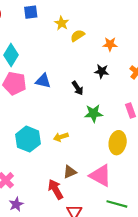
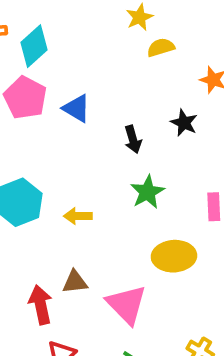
green star: (93, 113) -> (147, 192), turned 30
yellow ellipse: (118, 143) -> (174, 256), turned 60

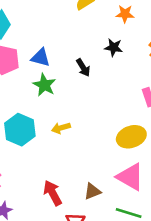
green star: (147, 192) -> (44, 85), moved
brown triangle: (75, 282) -> (92, 191), moved
pink triangle: (127, 304) -> (130, 177), moved

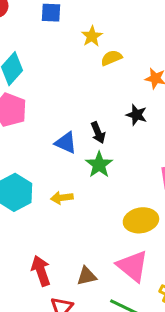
blue triangle: (40, 58) -> (66, 143), moved
green star: (44, 85) -> (99, 165), moved

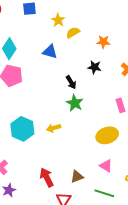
blue triangle: (66, 143) -> (50, 52), moved
pink triangle: (133, 266) -> (106, 166), size x0.6

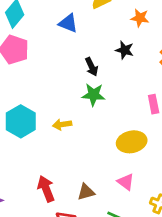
green star: (75, 103) -> (93, 95), turned -30

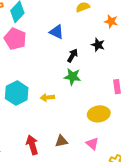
blue triangle: (68, 23) -> (57, 32), moved
black arrow: (92, 67) -> (72, 56), turned -128
brown triangle: (86, 192) -> (61, 141), moved

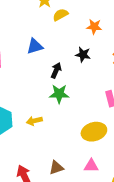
blue triangle: (57, 32) -> (35, 46), turned -35
pink triangle: (92, 144) -> (91, 166), turned -32

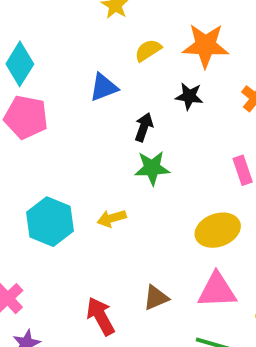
yellow semicircle: (60, 15) -> (148, 50), moved
orange star: (94, 27) -> (205, 46), size x1.6
pink triangle: (91, 166) -> (217, 290), size x1.5

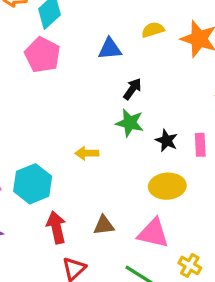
black star: (189, 96) -> (167, 141), moved
cyan hexagon: (50, 222) -> (33, 184), moved

